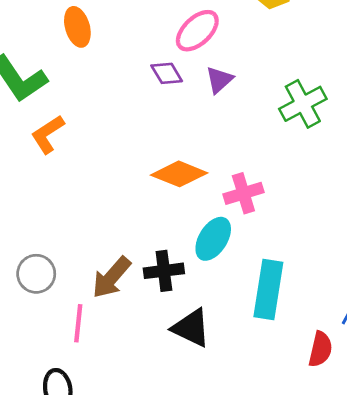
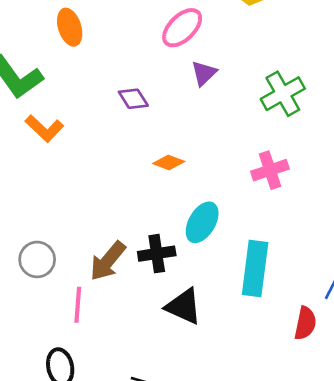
purple diamond: (167, 73) -> (133, 99), moved
orange L-shape: (48, 134) -> (44, 128), turned -102
orange diamond: (179, 174) -> (169, 162), size x0.6
pink cross: (243, 193) -> (270, 170), moved

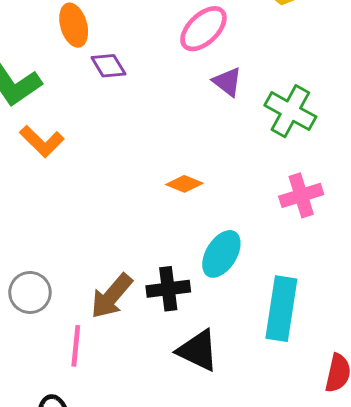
purple triangle: (204, 73) -> (227, 82), turned -40
green cross: (283, 94) -> (290, 111), moved, turned -33
purple diamond: (133, 99) -> (108, 66), moved

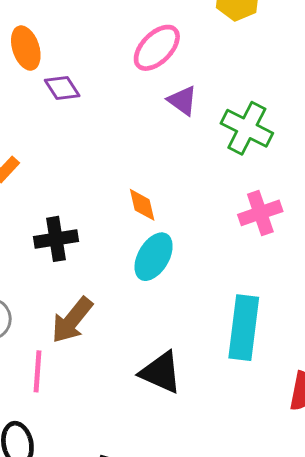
orange diamond: (184, 184) -> (142, 205), turned 57
cyan ellipse: (221, 254) -> (154, 257), moved
black cross: (168, 289) -> (56, 239), moved

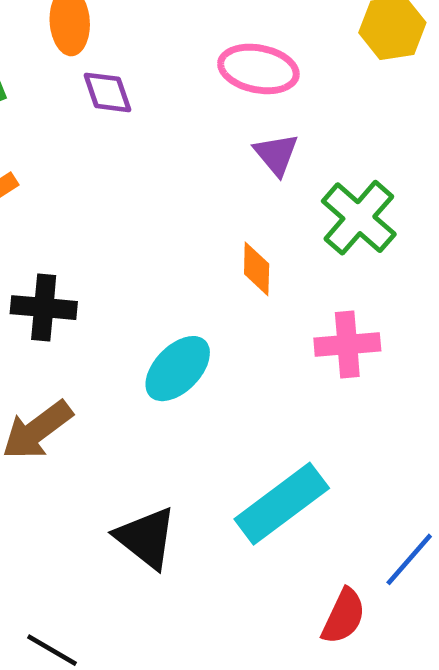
pink ellipse: (157, 48) -> (258, 69), turned 42
orange diamond: (142, 205) -> (257, 269), moved
cyan rectangle: (244, 328) -> (282, 504), turned 32

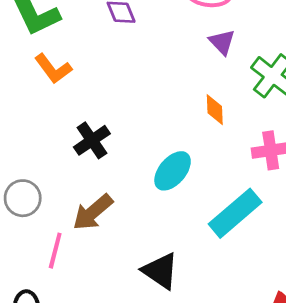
black cross: (44, 308) -> (92, 140), turned -36
cyan rectangle: (282, 504) -> (235, 213), moved

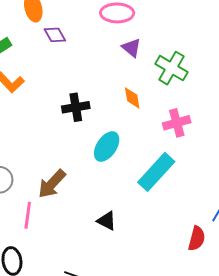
black cross: (92, 140) -> (76, 107), moved, turned 32
black triangle: (160, 271) -> (107, 221), size x0.7

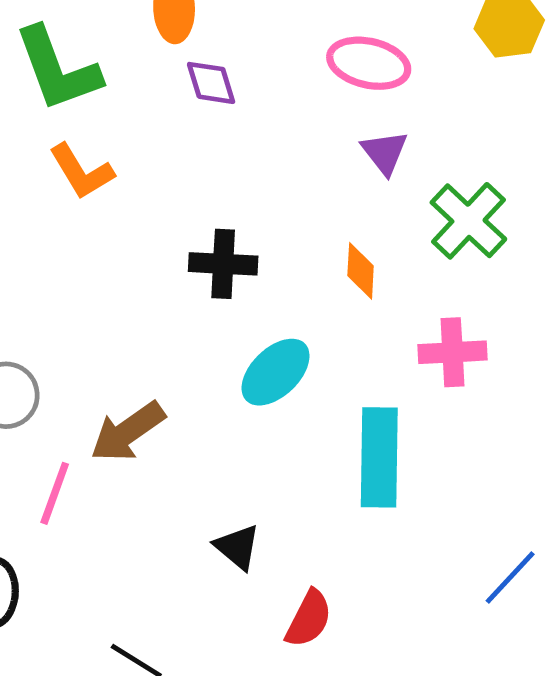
cyan rectangle: (156, 172) -> (379, 457), turned -54
red semicircle: (197, 238) -> (309, 619), moved

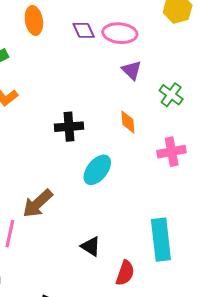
purple diamond: (211, 83) -> (84, 30), moved
green cross: (468, 221) -> (171, 95), size x0.7
cyan rectangle: (379, 457) -> (161, 240), moved

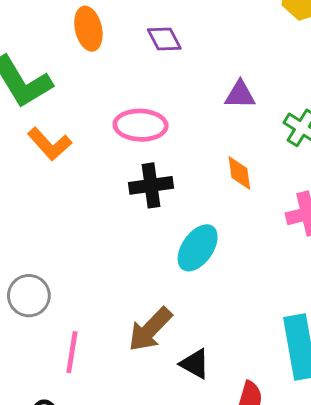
pink ellipse: (120, 33) -> (141, 125), moved
purple triangle: (132, 70) -> (240, 95), turned -40
brown arrow: (38, 203) -> (150, 329), moved

